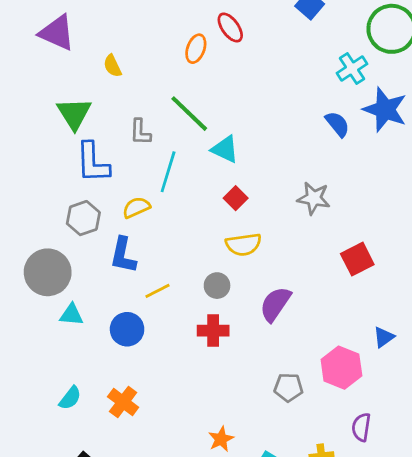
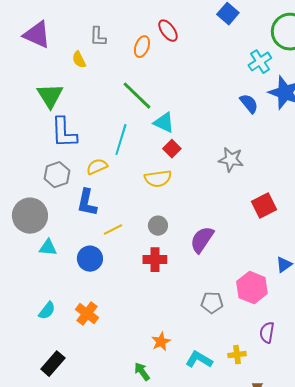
gray L-shape: (140, 132) -> (98, 37), moved
red square: (236, 198) -> (172, 149), moved
yellow semicircle: (243, 245) -> (158, 179), moved

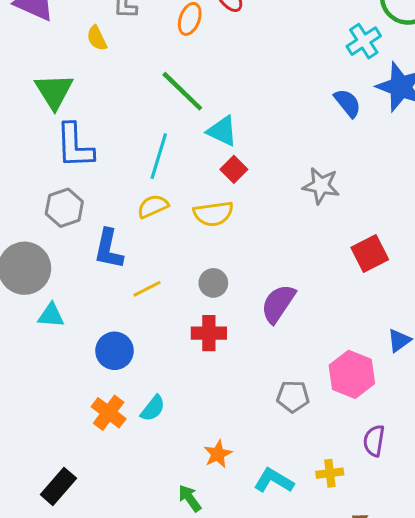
yellow semicircle: (97, 167) -> (153, 206), moved
blue circle: (90, 259) -> (114, 351), moved
cyan semicircle: (47, 311) -> (153, 408), moved

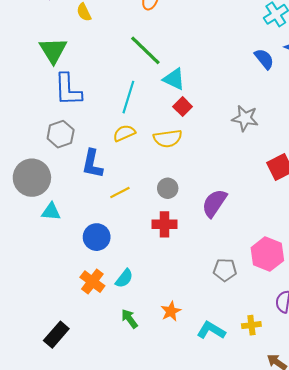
green arrow: (190, 498) -> (129, 319), moved

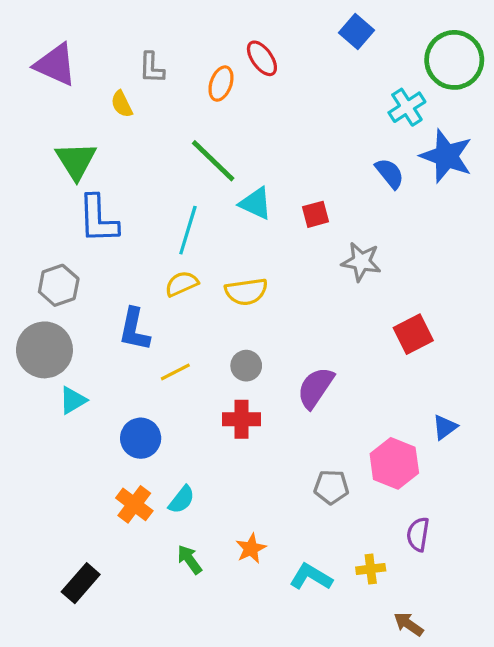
red square: (183, 107) -> (316, 214), moved, turned 30
gray hexagon: (61, 134) -> (59, 285), moved
cyan triangle: (51, 212) -> (73, 400), turned -36

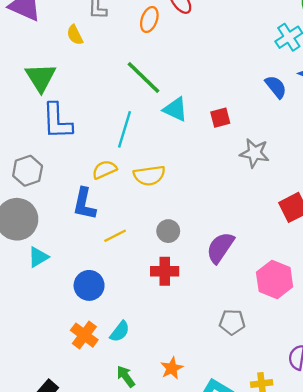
yellow semicircle: (182, 284) -> (104, 170), moved
yellow semicircle: (246, 292) -> (149, 176), moved
pink hexagon: (394, 463) -> (275, 280), moved

